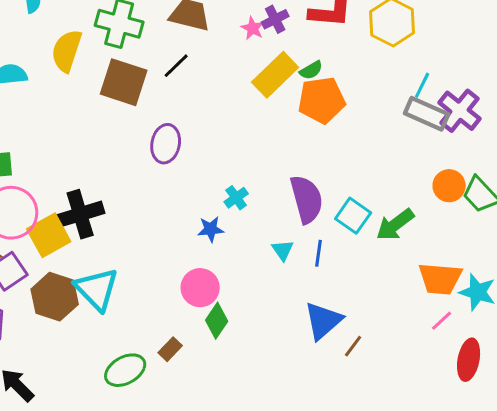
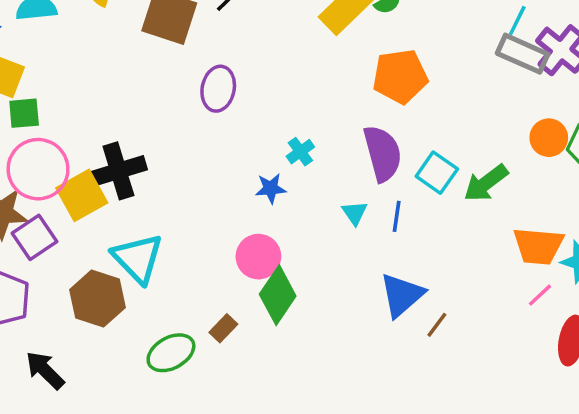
orange pentagon: (322, 100) -> (400, 76), moved
brown hexagon: (55, 297) -> (97, 299), moved
green diamond: (217, 321) -> (278, 295), size x1.4

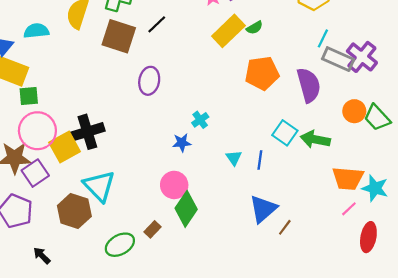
cyan line: (517, 20) -> (323, 38), moved
purple semicircle: (383, 153) -> (309, 85), moved
green arrow: (486, 183) -> (315, 139), turned 48
black arrow: (45, 370) -> (42, 256), size x0.7

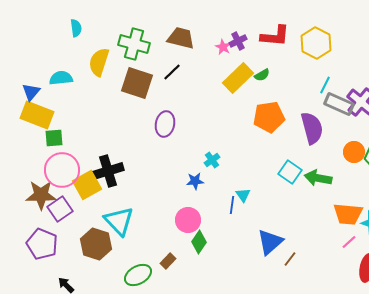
blue line: (260, 160) -> (232, 205), moved
green diamond: (186, 209) -> (199, 242), size x0.7

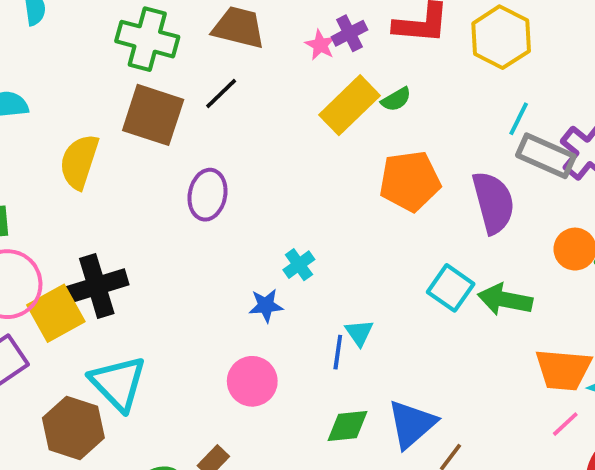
yellow semicircle: (99, 62) -> (79, 162), moved
green diamond: (199, 242) -> (348, 426), moved, turned 50

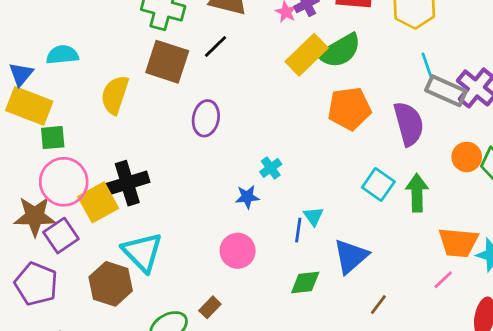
green semicircle: (396, 99) -> (340, 51), size x2.0
cyan line: (519, 119) -> (427, 64), turned -45
green arrow: (505, 300) -> (417, 193), turned 78
blue triangle: (412, 424) -> (351, 256), moved
pink line: (565, 424) -> (443, 280), moved

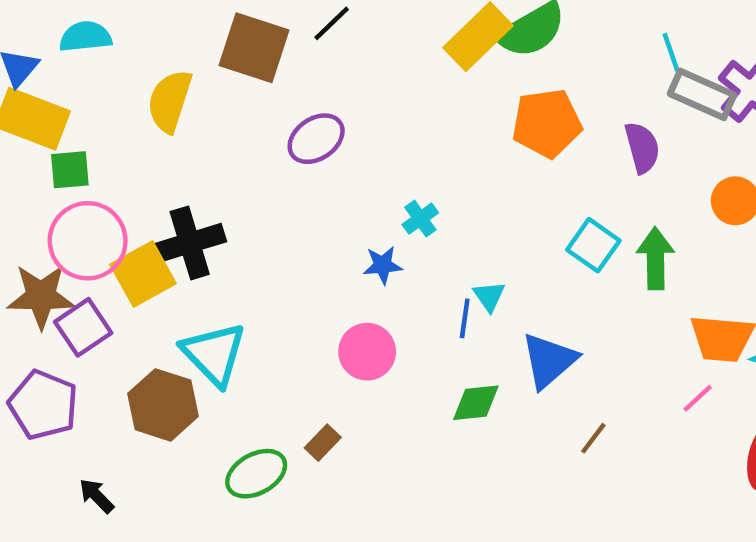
purple ellipse: (206, 118) -> (316, 139), turned 44
purple semicircle: (409, 124) -> (642, 148), size x0.7

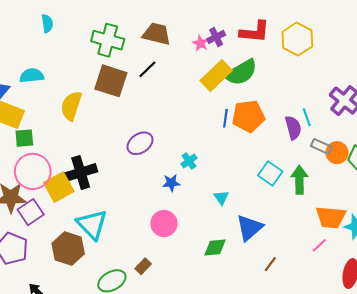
cyan line: (671, 52) -> (307, 117), moved
gray rectangle: (702, 94) -> (321, 146), moved, size x0.7
purple ellipse: (316, 139) -> (140, 143), moved
blue line: (465, 318) -> (225, 118), moved

